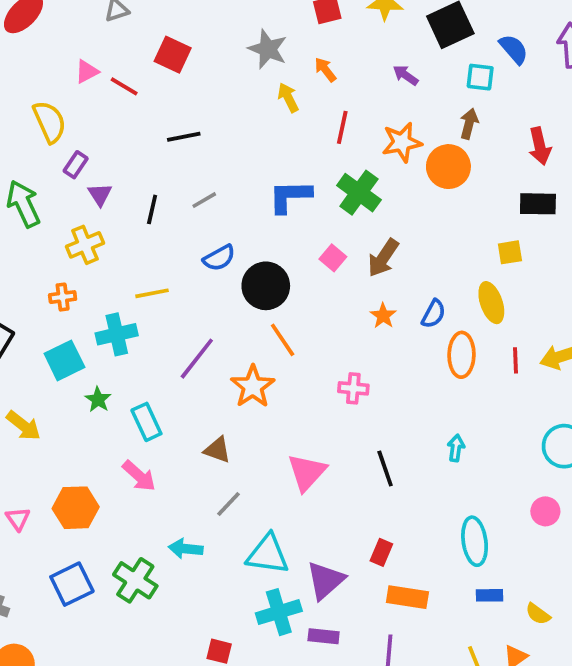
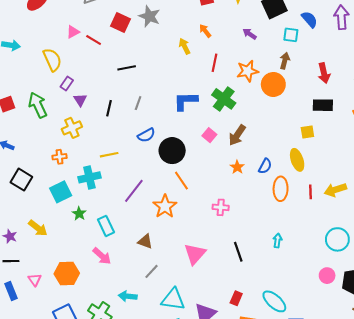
gray star: (268, 49) -> (149, 16), moved
gray line: (204, 200) -> (138, 103), turned -40
cyan ellipse: (475, 541) -> (274, 301), moved, turned -40

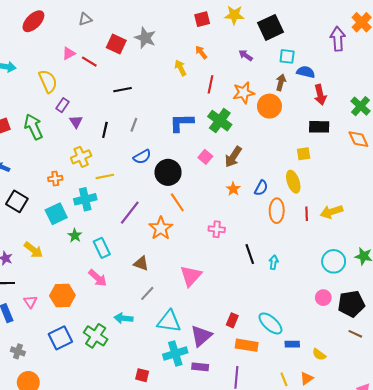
blue semicircle: (309, 19) -> (306, 72), moved, turned -36
yellow cross: (72, 128) -> (81, 157), moved
black line: (238, 252) -> (250, 254), moved

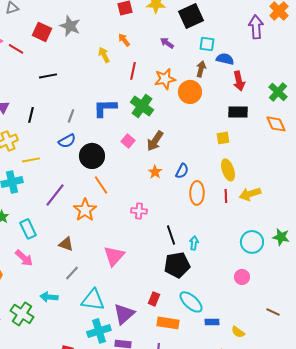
gray line: (134, 125) -> (71, 116), moved
yellow ellipse: (293, 182) -> (228, 170), moved
black pentagon: (351, 304) -> (177, 265), moved

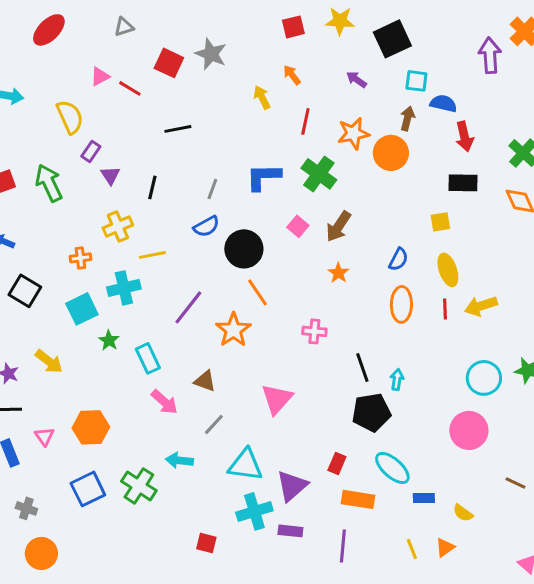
blue semicircle: (182, 171) -> (398, 259), moved
pink arrow: (24, 258) -> (164, 402), moved
pink circle: (242, 277) -> (469, 430), size x1.6

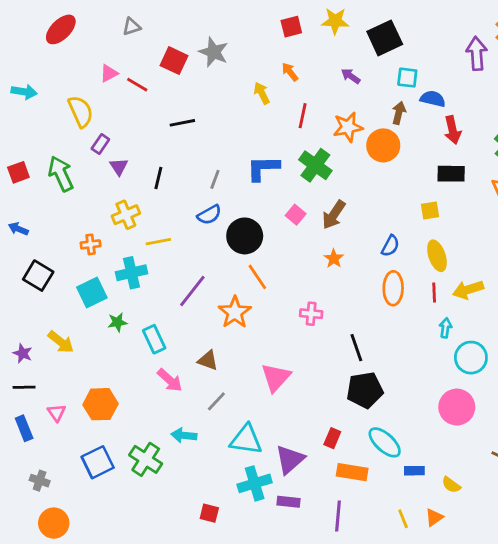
green star: (109, 340) -> (117, 322), turned 30
cyan arrow: (397, 379) -> (445, 328), moved

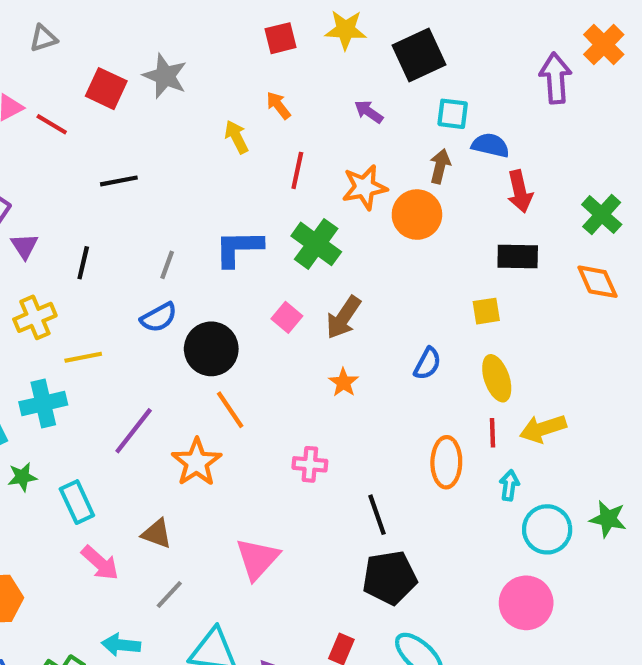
orange ellipse: (393, 288) -> (446, 462), moved

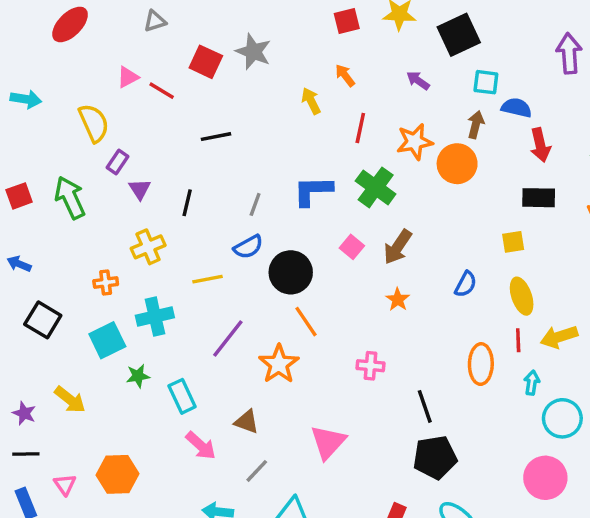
yellow line: (83, 357) -> (208, 279), moved

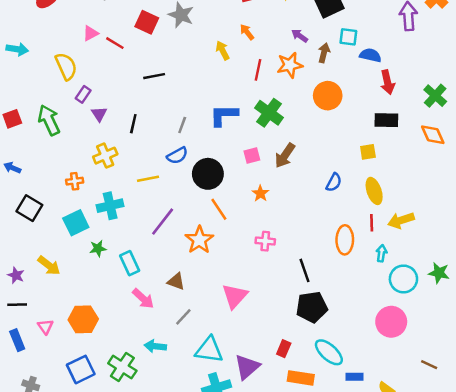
brown arrow: (476, 125) -> (324, 53), moved
orange star: (415, 142) -> (290, 65), moved
pink square: (352, 247) -> (252, 156), turned 35
orange star: (398, 300) -> (260, 193), moved

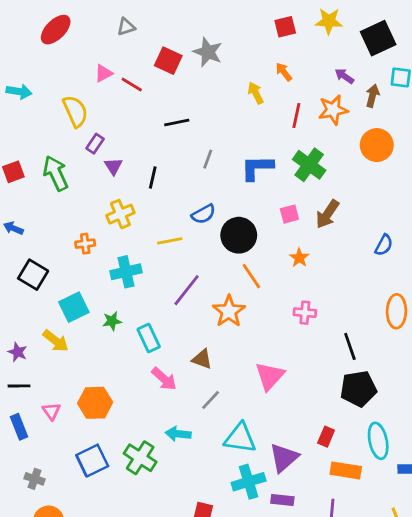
gray line: (182, 125) -> (208, 159), moved
cyan square: (76, 223) -> (74, 307), moved
cyan ellipse: (329, 352) -> (378, 441), turned 36

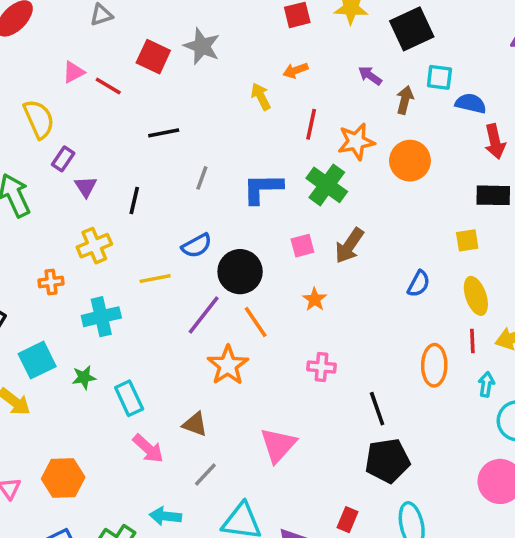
orange arrow: (284, 72) -> (296, 70), turned -72
orange star: (333, 110) -> (356, 142), moved
purple line: (187, 290) -> (204, 315), moved

